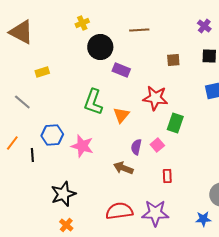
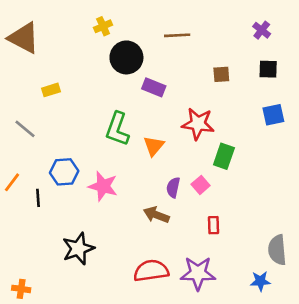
orange cross: (66, 225) -> (21, 289), moved, turned -32

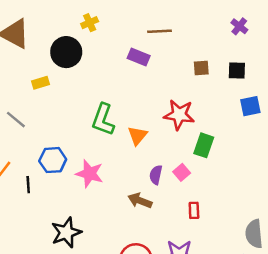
black circle: (126, 57) -> (66, 52), moved
black square: (268, 69) -> (237, 70), moved
purple rectangle: (154, 87) -> (139, 57), moved

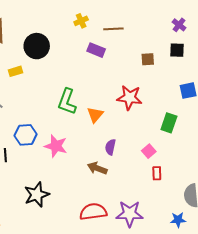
yellow cross: (90, 23) -> (81, 21), moved
black square: (237, 70) -> (177, 50), moved
green rectangle: (204, 145) -> (169, 123), moved
pink square: (182, 172) -> (149, 151), moved
red rectangle: (194, 210) -> (157, 173), moved

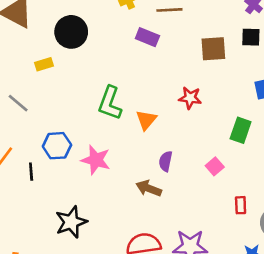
brown square: (148, 59) -> (213, 49), size x1.5
red star: (130, 98) -> (190, 98), size x0.7
red rectangle: (157, 173) -> (241, 205), moved

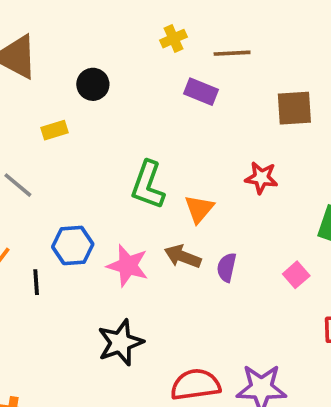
black circle: (71, 32) -> (93, 84), size x0.7
brown arrow: (149, 188) -> (183, 256), moved
black star: (71, 222) -> (120, 343), moved

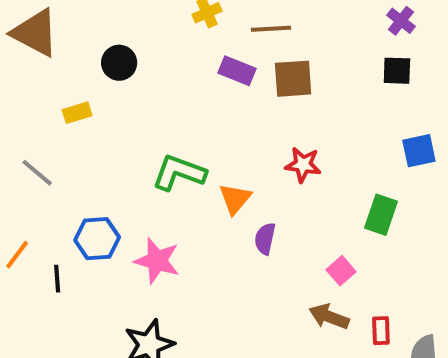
brown square: (294, 108) -> (293, 79), moved
green L-shape: (148, 185) -> (179, 173), turned 90
brown arrow: (183, 256) -> (329, 317), moved
purple semicircle: (227, 267) -> (265, 239), moved

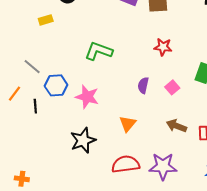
gray line: (37, 173) -> (32, 67), moved
orange triangle: (235, 199) -> (128, 124), moved
pink square: (341, 271) -> (172, 87), moved

